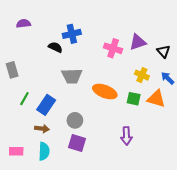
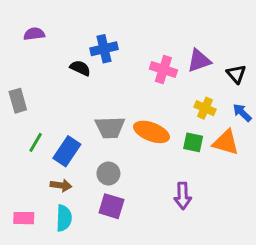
gray trapezoid: (72, 76) -> (110, 127), moved

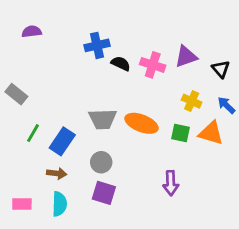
black semicircle: (80, 68) -> (121, 63), moved
gray rectangle: (18, 101) -> (16, 94), turned -35

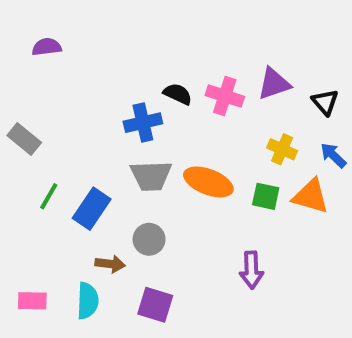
blue cross: (97, 45) -> (143, 123), moved
brown arrow: (57, 173) -> (110, 264), moved
purple square: (104, 193) -> (155, 305), moved

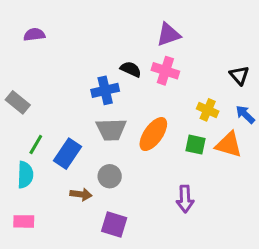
purple triangle: (274, 84) -> (168, 35), moved
orange ellipse: (208, 182) -> (153, 134), turned -76
cyan semicircle: (88, 301) -> (25, 175), moved

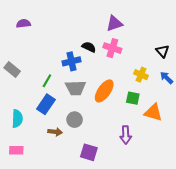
green line: (36, 145) -> (47, 81), moved
orange triangle: (229, 145) -> (153, 112), moved
purple square: (114, 224) -> (89, 152), moved

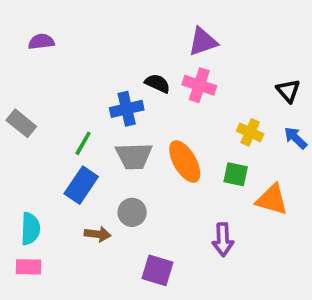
orange ellipse: (104, 91) -> (185, 161), turned -65
cyan semicircle: (17, 119) -> (30, 229), moved

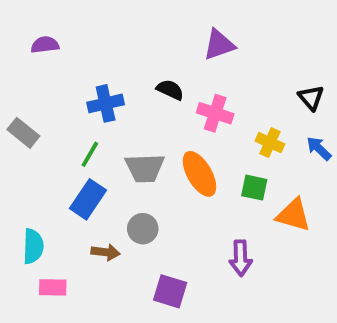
pink cross: (199, 85) -> (215, 113), moved
blue cross: (127, 109) -> (106, 103), moved
pink rectangle: (29, 267) -> (53, 287), moved

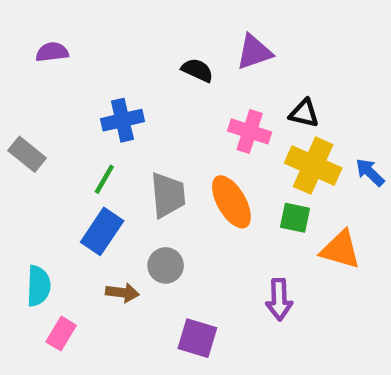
black semicircle: (170, 90) -> (197, 70), moved
black triangle: (311, 98) -> (304, 113), moved, turned -36
yellow cross: (270, 143) -> (313, 166), size x1.6
gray trapezoid: (145, 168) -> (168, 195), turned -93
pink rectangle: (53, 287) -> (61, 334), turned -60

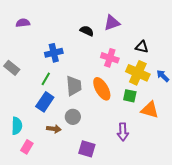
black triangle: (304, 113) -> (142, 47), moved

